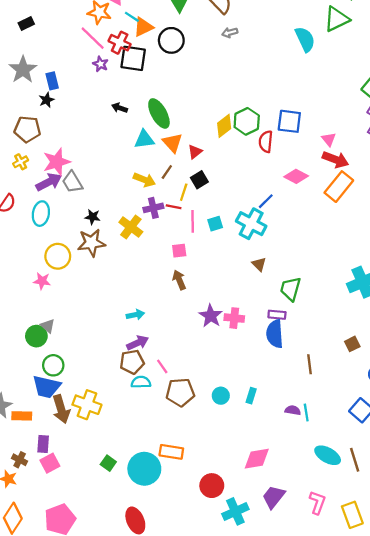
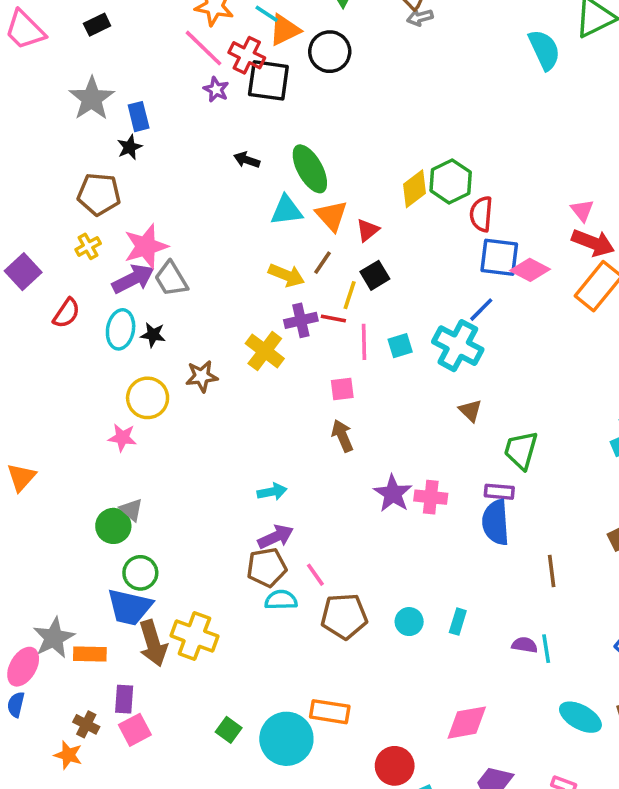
gray arrow: (230, 33) -> (420, 17), moved
blue square: (289, 121) -> (499, 257), moved
black star: (93, 217) -> (153, 335), moved
brown star: (91, 243) -> (202, 376), size x0.7

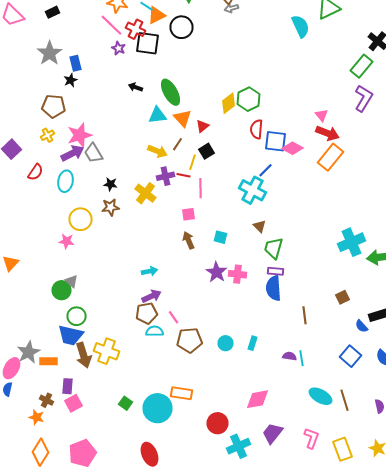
red semicircle: (481, 214) -> (256, 129), moved
black star: (153, 335) -> (110, 184), moved
cyan square: (400, 346) -> (220, 237), moved, turned 32
green trapezoid: (521, 450) -> (274, 248), moved

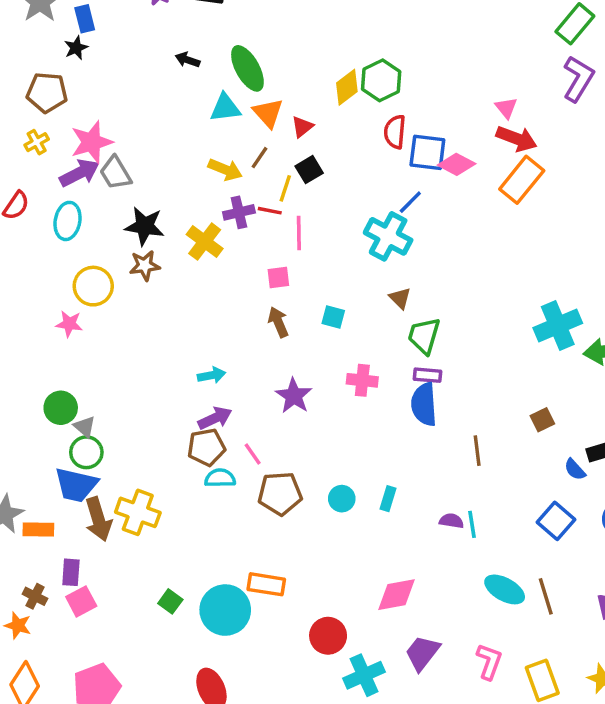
black star: (110, 184) -> (145, 226), size x1.6
purple star: (216, 272) -> (294, 396), moved
gray triangle: (72, 281) -> (85, 427), moved

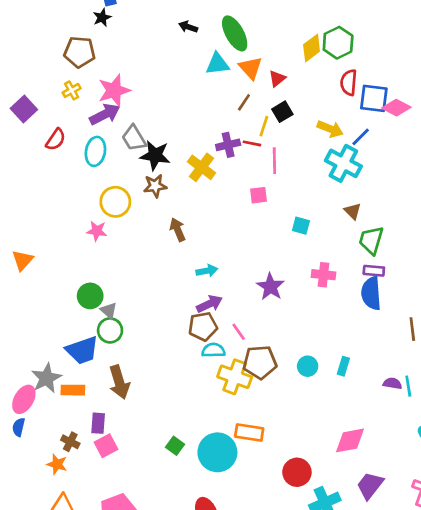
yellow arrow: (225, 170) -> (330, 129), moved
gray trapezoid: (116, 173) -> (134, 138), moved
brown arrow: (278, 322) -> (178, 230), moved
blue trapezoid: (76, 485) -> (82, 350), moved, turned -32
yellow cross: (138, 512) -> (235, 377), moved

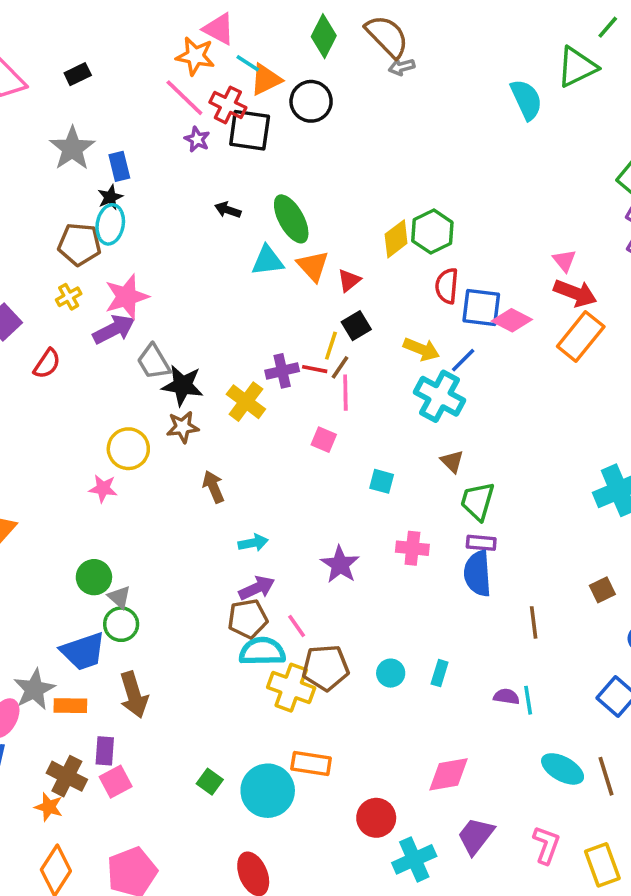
brown line: (244, 102) -> (340, 367), moved
cyan ellipse: (95, 151) -> (110, 224), moved
pink square: (259, 195) -> (324, 440), turned 30
cyan semicircle: (213, 350) -> (262, 651), size x1.4
brown cross: (70, 442) -> (67, 776), size x1.5

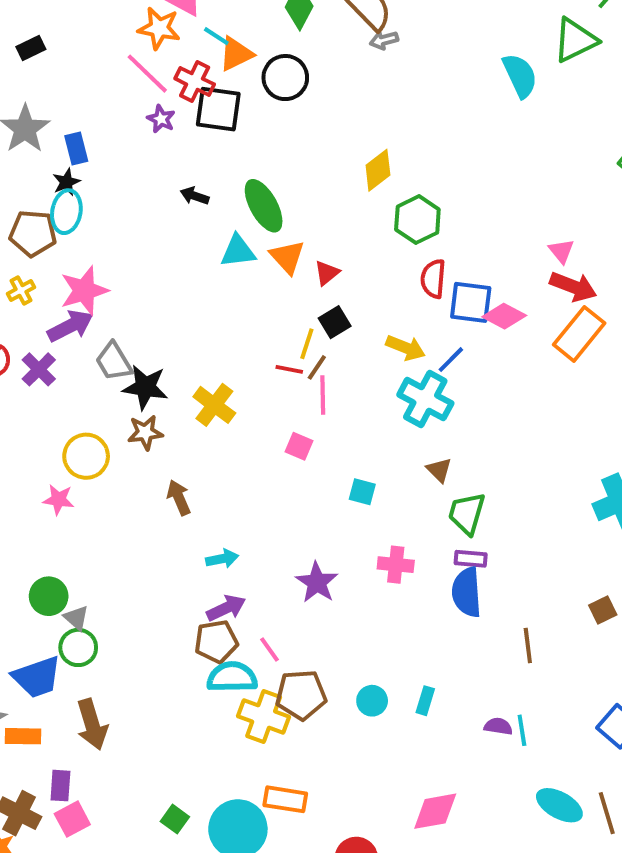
yellow diamond: (396, 239) -> (378, 170), moved
purple cross: (282, 371) -> (39, 369), moved, turned -32

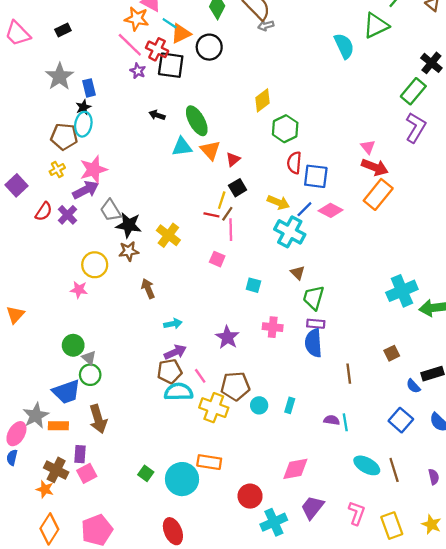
pink diamond: (504, 316) -> (331, 210), moved
brown pentagon: (301, 695) -> (235, 386), moved
yellow cross: (264, 716) -> (214, 408), moved

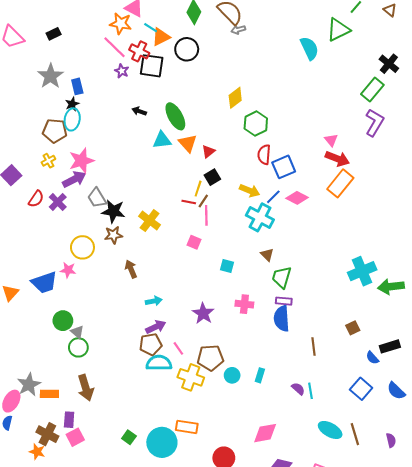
blue square: (316, 176) -> (284, 167), turned -30
blue trapezoid: (66, 392) -> (44, 282), moved
purple semicircle: (332, 420) -> (298, 389), turned 32

